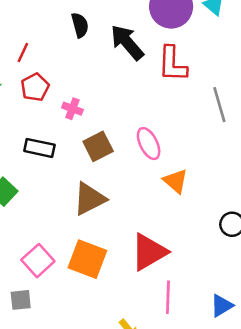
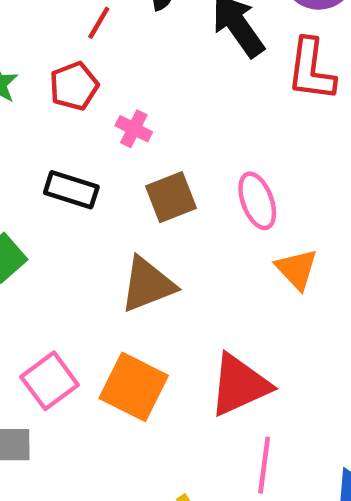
red line: (23, 53) -> (99, 23), moved

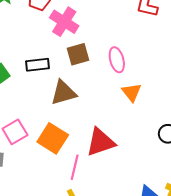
pink cross: (134, 129) -> (64, 22), size x1.8
black rectangle: (71, 190) -> (38, 65), moved, turned -30
pink line: (264, 465) -> (75, 167), moved

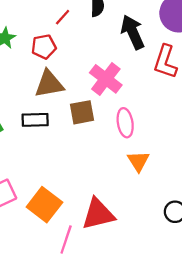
pink cross: (64, 22) -> (106, 79), moved
brown triangle: (63, 93) -> (49, 84), moved

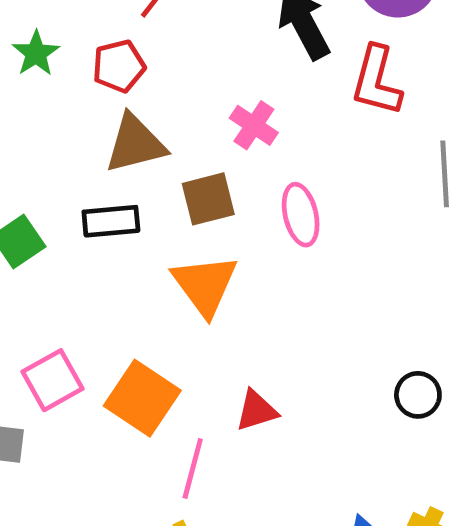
pink cross: (106, 79) -> (254, 125), size x0.7
orange triangle: (138, 161) -> (205, 285), moved, size x1.4
red triangle: (98, 214) -> (256, 410), size x0.6

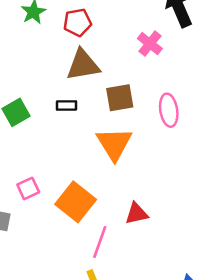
pink cross: (254, 125) -> (150, 44), moved
black rectangle: (111, 221) -> (67, 105), size x0.7
pink square: (52, 380) -> (28, 188), size x0.7

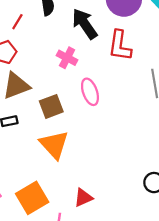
pink ellipse: (169, 110) -> (90, 92), moved
orange square: (76, 202) -> (32, 198), turned 32

